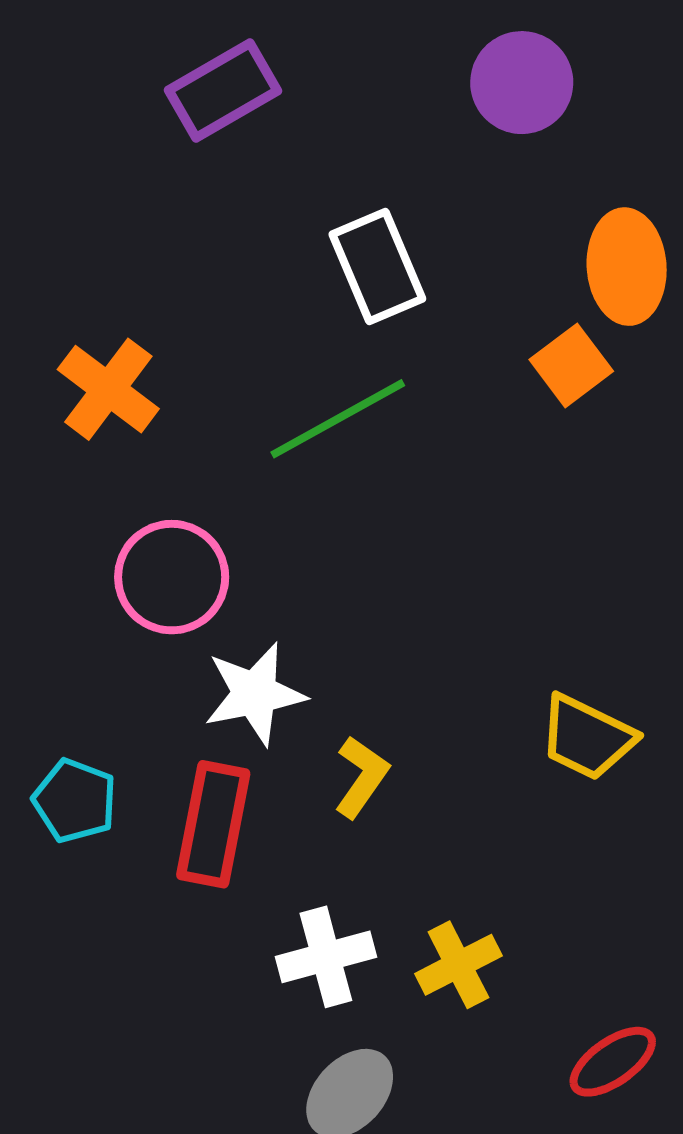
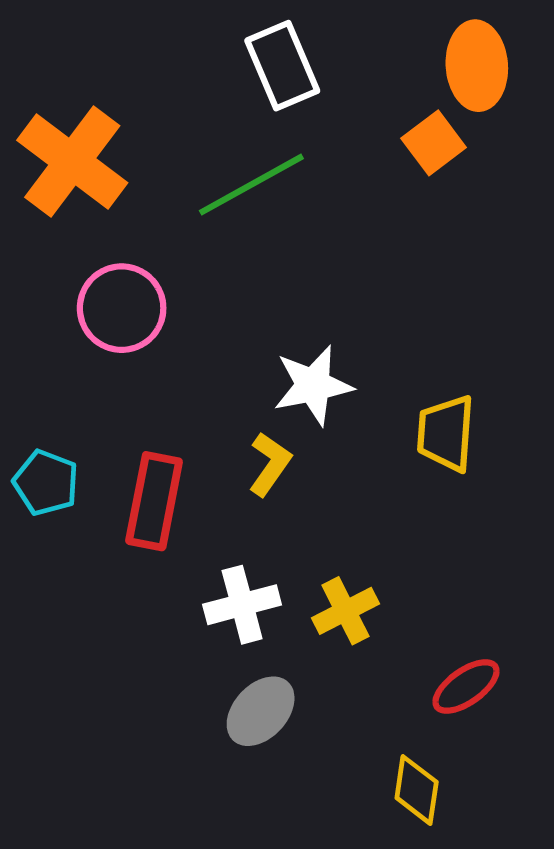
orange cross: (108, 389) -> (72, 161), size x1.4
white star: (255, 694) -> (313, 385), moved
yellow trapezoid: (587, 737) -> (446, 433), turned 68

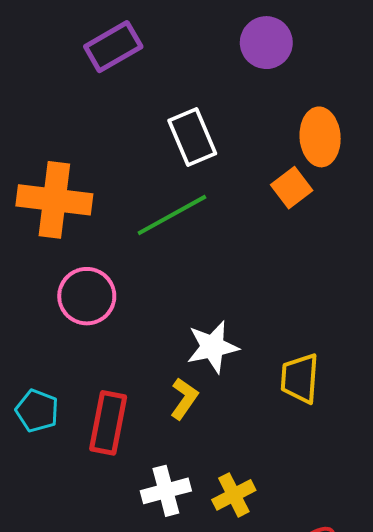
orange cross: (72, 161) -> (54, 200), turned -30

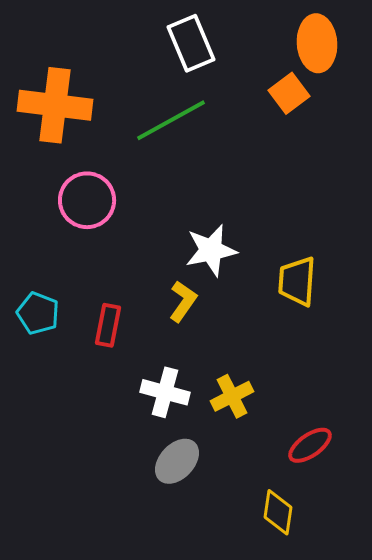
red rectangle: (108, 423) -> (108, 325), size x0.7
white cross: (166, 491) -> (165, 392), turned 30

